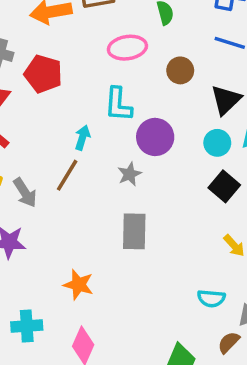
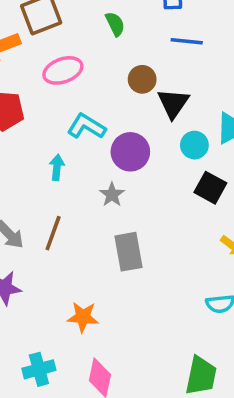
pink ellipse: (127, 48) -> (63, 70), moved
black triangle: (226, 100) -> (173, 103), moved
cyan L-shape: (118, 104) -> (86, 126), turned 129
brown line: (67, 175) -> (53, 233), moved

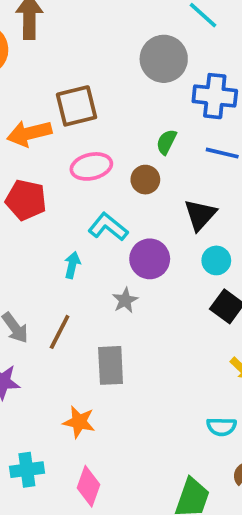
green semicircle: (115, 24) -> (166, 142), moved, turned -135
brown circle: (142, 79) -> (145, 180), moved
gray rectangle: (128, 252) -> (111, 365), moved

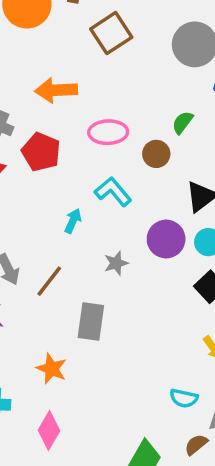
brown square: (76, 106) -> (111, 33), moved, turned -30
purple circle: (150, 259) -> (166, 239), moved

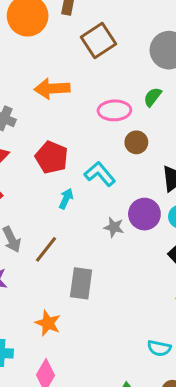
green semicircle: (183, 122) -> (153, 97), moved
pink ellipse: (108, 132) -> (114, 110), moved
red pentagon: (41, 152) -> (52, 157), moved
gray star: (116, 263) -> (114, 227), moved, turned 30

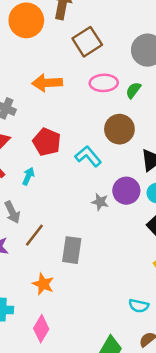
pink ellipse: (114, 110) -> (104, 83), moved
brown circle: (136, 142) -> (119, 129), size x1.5
cyan arrow: (66, 199) -> (28, 176), moved
brown line: (46, 249) -> (34, 235), moved

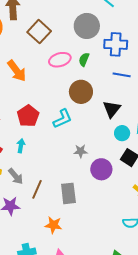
orange arrow: (47, 83) -> (17, 71), turned -110
red pentagon: (47, 142) -> (28, 116), turned 30
cyan L-shape: (88, 156) -> (62, 119), turned 120
purple circle: (126, 191) -> (101, 169), moved

